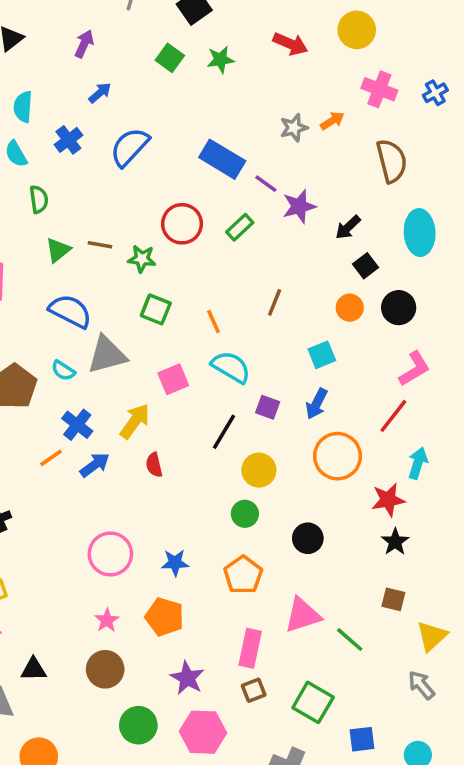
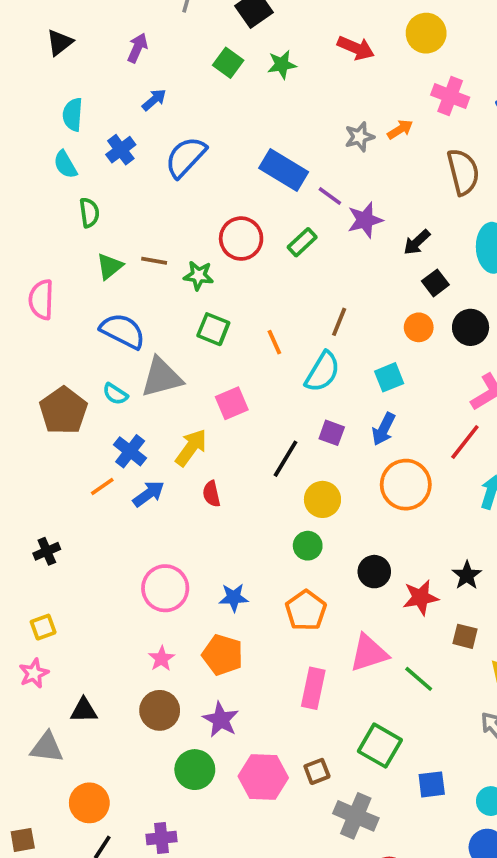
cyan semicircle: (231, 367) -> (322, 372), moved, turned 90
red star: (388, 500) -> (421, 597), moved
purple star: (187, 678) -> (221, 720), moved
brown square: (254, 690) -> (317, 771), moved

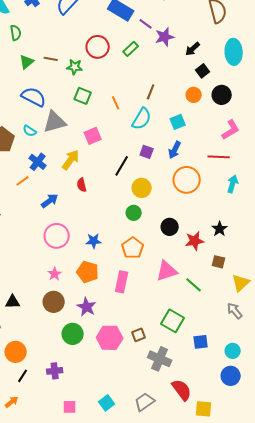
red line: (465, 442) -> (219, 157), turned 55
blue arrow: (149, 494) -> (50, 201), moved
pink rectangle: (313, 688) -> (122, 282), moved

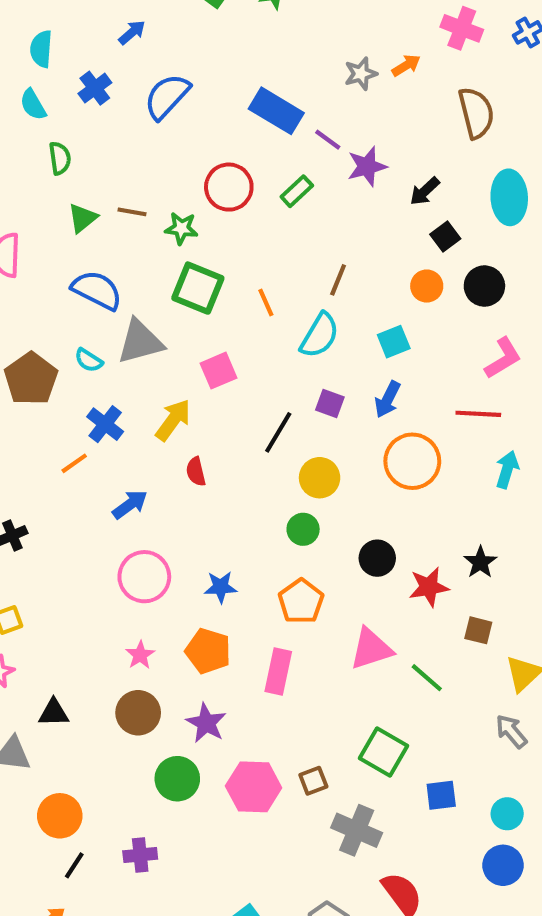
green square: (83, 96) -> (198, 288), size x1.4

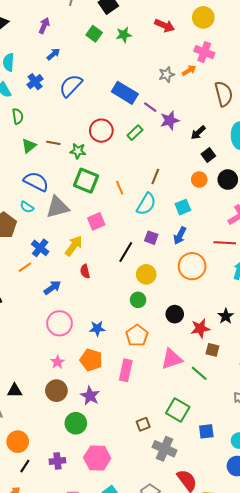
pink cross: (462, 28) -> (204, 52), moved
cyan semicircle: (89, 360) -> (27, 207), moved
brown square: (478, 630) -> (212, 350), moved
pink hexagon: (254, 787) -> (97, 458), moved

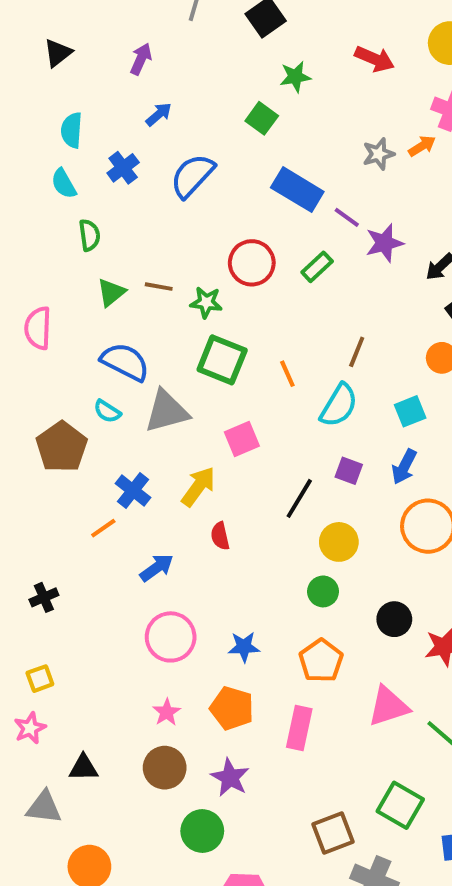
green square: (94, 34) -> (262, 118), moved
brown square: (143, 424) -> (333, 833), size x1.5

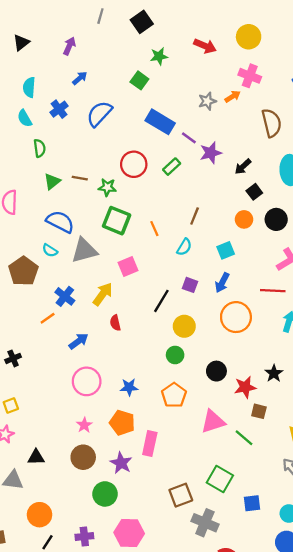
cyan semicircle: (339, 405) -> (184, 247), size x0.7
pink rectangle: (299, 728) -> (150, 443), moved

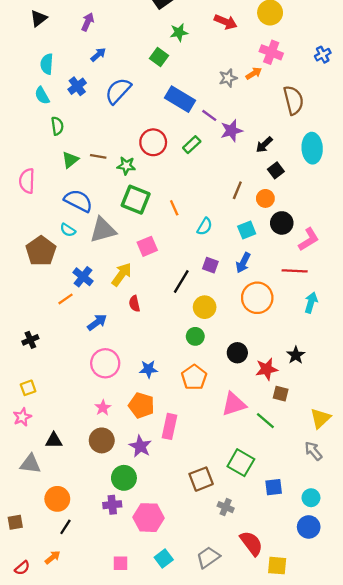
brown line: (195, 216) -> (237, 190), moved
black circle: (276, 219) -> (282, 223), moved
gray cross: (205, 523) -> (226, 507), size x0.6
purple cross: (84, 536) -> (112, 505), moved

